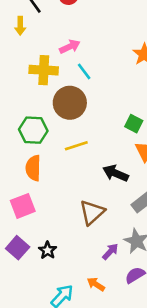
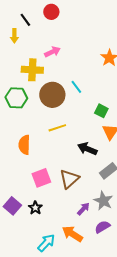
cyan line: (84, 71) -> (76, 87), moved
green hexagon: (33, 130) -> (16, 98), moved
pink square: (23, 206) -> (41, 178), moved
orange arrow: (96, 284) -> (72, 234), size x1.5

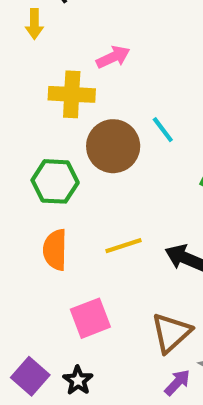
green hexagon: (16, 98) -> (55, 181), moved
yellow line: (57, 128) -> (123, 246), moved
brown triangle: (69, 179) -> (171, 333), moved

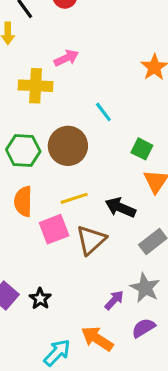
brown circle: (113, 146) -> (68, 146), moved
pink square: (90, 318) -> (54, 229), moved
brown triangle: (171, 333) -> (91, 240), moved

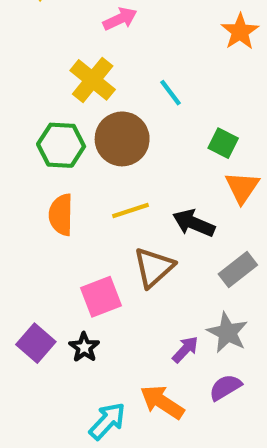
yellow cross: (36, 86) -> (93, 80), moved, turned 36
pink square: (54, 229) -> (101, 297), moved

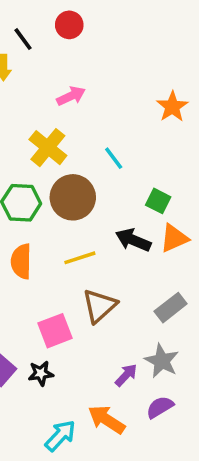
orange triangle: (242, 187) -> (174, 238), turned 32
black arrow: (194, 223) -> (133, 240), moved
black star: (84, 347) -> (41, 373), turned 30

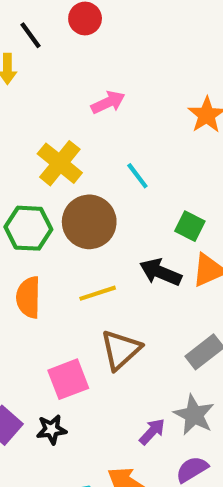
pink arrow: (71, 96) -> (108, 102), moved

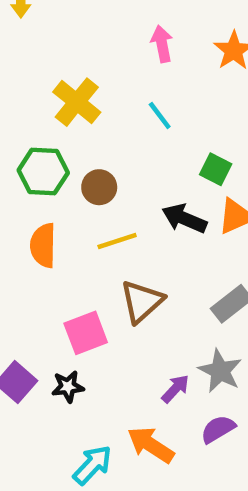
pink arrow: (108, 102) -> (162, 44), moved, turned -76
brown circle: (89, 222) -> (99, 187), moved, size x0.6

